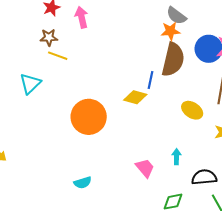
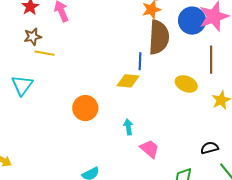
orange circle: (89, 117) -> (85, 108), size x0.7
cyan arrow: (176, 157) -> (128, 127), moved
black semicircle: (204, 177) -> (209, 148), size x0.7

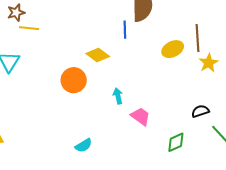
brown line: (211, 60) -> (197, 38), moved
yellow diamond: (128, 81) -> (98, 55), moved, turned 35
yellow ellipse: (186, 84) -> (173, 49), turned -45

